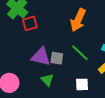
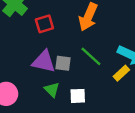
red square: (30, 23) -> (44, 24), moved
white square: (82, 84) -> (78, 96), moved

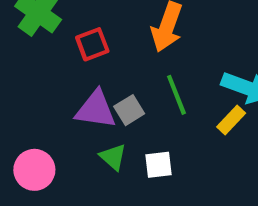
green line: (91, 56) -> (176, 95), turned 30
gray square: (63, 63) -> (129, 110), turned -35

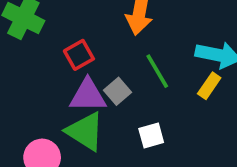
red square: (92, 44) -> (79, 55), moved
green triangle: (113, 157) -> (85, 131), moved, size x1.6

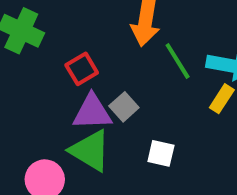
green line: (157, 71) -> (178, 61), moved
white square: (151, 135) -> (161, 153), turned 30

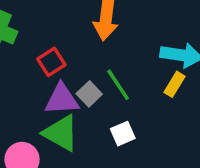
green line: (178, 61) -> (118, 85), moved
white square: (161, 153) -> (123, 134), turned -35

